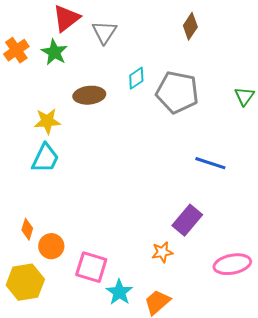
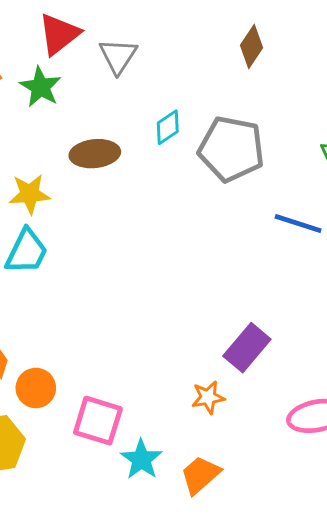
blue line: (210, 163) -> (298, 223), moved

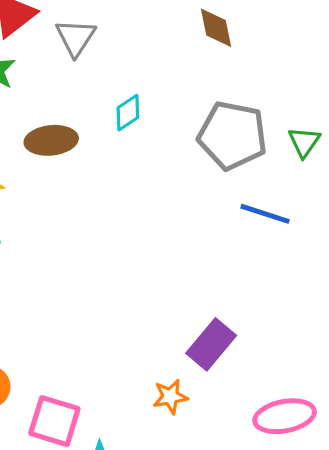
brown diamond: (252, 47) -> (216, 28), turned -45
gray pentagon: (231, 149) -> (232, 135), moved

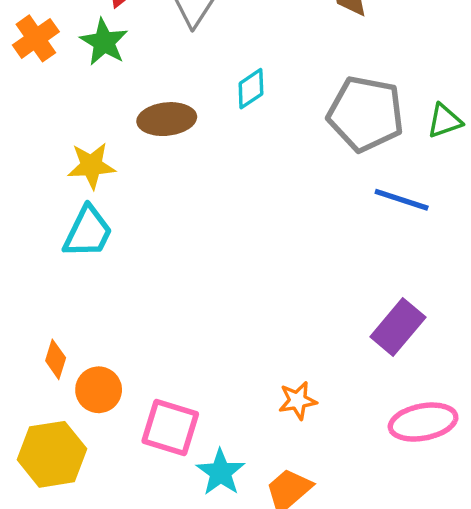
green triangle: (304, 142) -> (445, 121), turned 36
purple rectangle: (211, 344) -> (398, 327), moved

